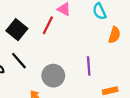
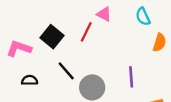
black line: (19, 61) -> (66, 71), moved

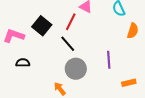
black line: (66, 71) -> (68, 44), moved

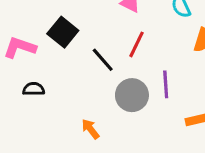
red line: (71, 22) -> (137, 44), moved
gray circle: (76, 69) -> (132, 95), moved

